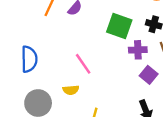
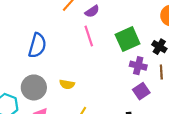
green square: (119, 26) -> (128, 39), turned 30
pink line: (83, 64) -> (89, 36), moved

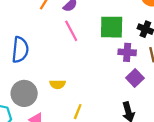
green square: (128, 39) -> (112, 27), turned 35

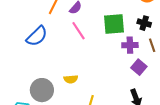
blue semicircle: (20, 50) -> (37, 36), moved, turned 45

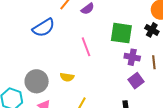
black cross: (144, 23) -> (152, 30), moved
pink line: (79, 31) -> (86, 47), moved

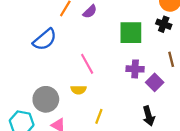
pink line: (86, 47) -> (87, 64), moved
purple cross: (132, 57) -> (135, 69), moved

